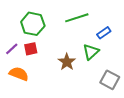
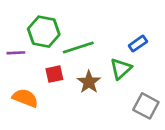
green line: (77, 18) -> (78, 48), moved
purple line: (12, 49) -> (16, 53), moved, turned 40
red square: (31, 49) -> (54, 74), moved

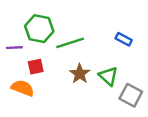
blue rectangle: (138, 44) -> (124, 39), turned 63
green triangle: (121, 69) -> (108, 76), moved, turned -36
red square: (54, 74) -> (36, 67), moved

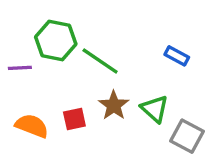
green line: (70, 43) -> (100, 61), turned 52
red square: (36, 67) -> (74, 119), moved

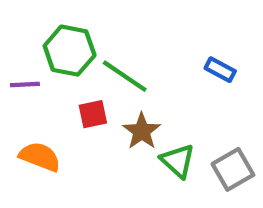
green triangle: (155, 109) -> (178, 161), moved
red square: (74, 119) -> (93, 114), moved
gray square: (187, 136) -> (233, 169), turned 32

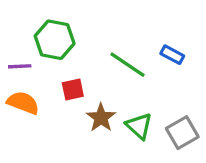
green line: (125, 76) -> (128, 65), moved
brown star: (142, 131) -> (101, 118), moved
orange semicircle: (40, 157) -> (23, 103), moved

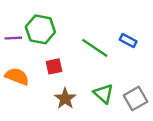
purple line: (20, 66) -> (13, 38), moved
brown star: (101, 118) -> (65, 99), moved

